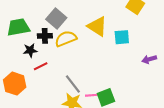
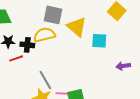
gray square: (56, 19) -> (53, 15), moved, turned -36
black cross: (45, 36) -> (27, 45), moved

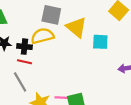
red line: (16, 58) -> (25, 62), moved, turned 32
gray line: (45, 80) -> (20, 82), moved

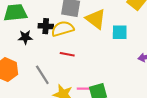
black cross: (24, 47) -> (46, 26), moved
red line: (25, 62) -> (67, 54), moved

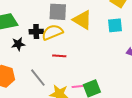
cyan square: (120, 32) -> (115, 25), moved

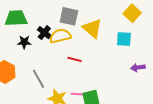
black cross: (36, 32) -> (44, 33), turned 32
red line: (59, 56) -> (75, 59), moved

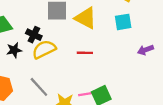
yellow semicircle: (60, 36) -> (44, 49), moved
red line: (75, 59) -> (85, 53), moved

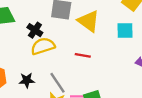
black star: (14, 50) -> (27, 80), moved
gray line: (39, 87) -> (58, 83), moved

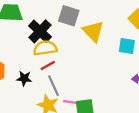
black cross: (35, 30) -> (40, 31), size x1.5
red line: (83, 55) -> (48, 65), moved, turned -48

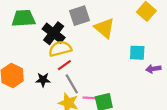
gray square: (69, 16) -> (80, 16), turned -30
cyan square: (127, 46) -> (137, 53), moved

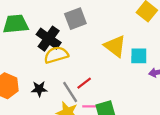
yellow triangle: (104, 28) -> (115, 46), moved
red line: (64, 65) -> (84, 83), moved

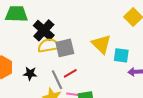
gray square: (75, 19) -> (65, 48), moved

